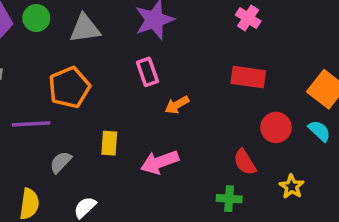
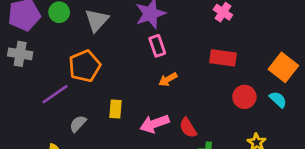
gray triangle: (85, 28) -> (97, 20), turned -40
pink rectangle: (147, 72) -> (157, 46), moved
purple line: (31, 124) -> (55, 94), turned -32
red semicircle: (245, 162) -> (188, 128), moved

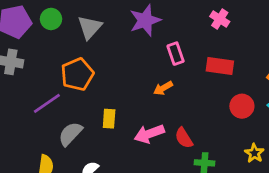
pink rectangle: (157, 46) -> (176, 54), moved
gray semicircle: (78, 124) -> (70, 134), size x1.4

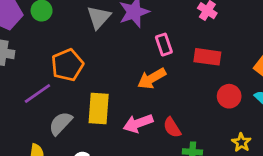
gray triangle: (90, 27) -> (99, 17), moved
orange arrow: (163, 88) -> (152, 79), size x1.5
yellow rectangle: (109, 119) -> (99, 108), size x1.6

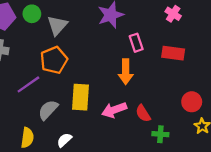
gray triangle: (99, 17) -> (57, 25), moved
orange arrow: (152, 79) -> (126, 72), turned -60
red circle: (229, 96) -> (192, 102), moved

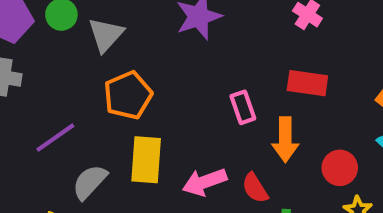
pink rectangle: (136, 43) -> (243, 107), moved
orange pentagon: (54, 60) -> (128, 95), moved
orange arrow: (126, 72) -> (285, 140), moved

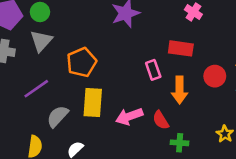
gray triangle: (106, 35) -> (41, 41), moved
red rectangle: (307, 83) -> (181, 48), moved
red circle: (340, 168) -> (215, 76), moved

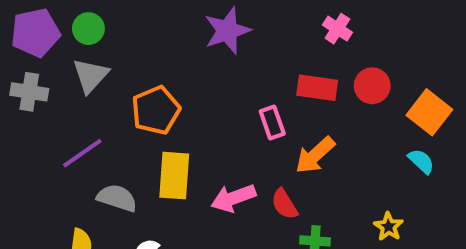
red circle: (215, 76) -> (372, 86), moved
orange arrow: (180, 90) -> (315, 155), turned 48
gray semicircle: (58, 116) -> (117, 198), turned 65

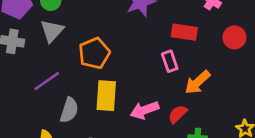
red rectangle: (317, 88) -> (184, 32), moved
gray semicircle: (117, 198) -> (69, 110), turned 90
red semicircle: (284, 204) -> (178, 114), turned 78

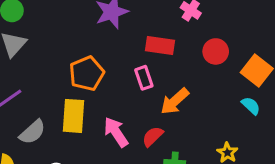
orange pentagon: (94, 53) -> (87, 73), moved
gray semicircle: (69, 110) -> (32, 132), turned 30
pink arrow: (145, 110) -> (116, 132), turned 76

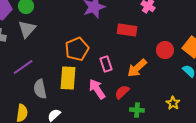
red circle: (216, 51) -> (165, 50), moved
pink rectangle: (144, 78) -> (106, 64), moved
gray semicircle: (32, 132) -> (40, 89), turned 120

